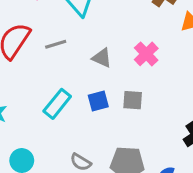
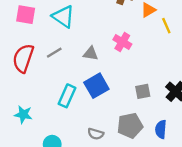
gray square: (133, 100) -> (143, 91), moved
blue square: (98, 101) -> (96, 86), size x1.5

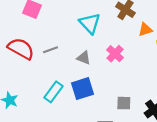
cyan triangle: (63, 17) -> (90, 23), moved
red semicircle: (23, 58) -> (21, 49), turned 88

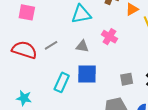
cyan triangle: (90, 23) -> (81, 14), turned -45
blue square: (82, 89) -> (87, 74), turned 30

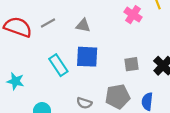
pink cross: (109, 37) -> (133, 15), moved
cyan rectangle: (62, 82) -> (58, 65), turned -60

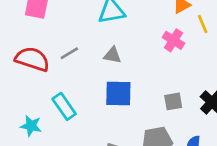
cyan rectangle: (58, 65) -> (64, 106), moved

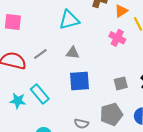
cyan star: (31, 126) -> (18, 101), moved

